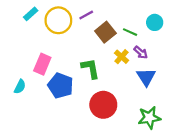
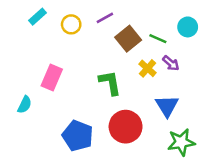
yellow circle: (58, 20) -> (71, 24), size x0.6
blue triangle: (146, 77) -> (167, 106), moved
blue pentagon: (61, 86) -> (78, 136), moved

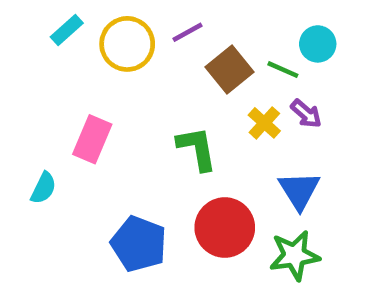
yellow circle: (71, 24) -> (127, 44), size x1.5
cyan circle: (188, 27) -> (318, 44), moved
green star: (181, 142) -> (294, 255), moved

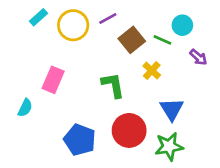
purple arrow: (306, 114) -> (198, 57), moved

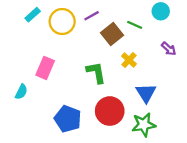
cyan circle: (182, 25) -> (161, 11), moved
green line: (162, 40) -> (135, 25), moved

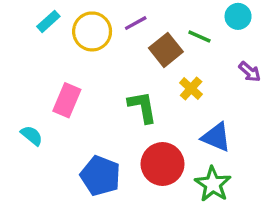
cyan semicircle: (21, 92) -> (32, 135), turned -77
blue triangle: (146, 93) -> (216, 137), turned -35
green star: (144, 125) -> (213, 184), turned -30

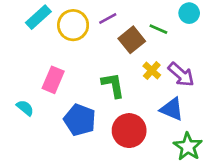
cyan rectangle: (48, 21) -> (38, 17), size x1.4
purple arrow: (250, 72) -> (181, 74), moved, size x1.5
blue pentagon: (100, 176) -> (80, 120), moved
green star: (213, 184) -> (188, 147), moved

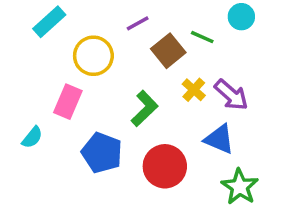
yellow circle: (73, 25) -> (93, 56), moved
green L-shape: (113, 85) -> (144, 108), turned 56
cyan semicircle: (25, 108) -> (32, 137), turned 90

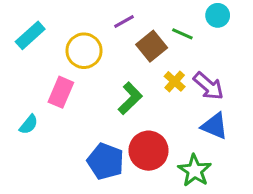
cyan rectangle: (49, 22) -> (30, 35), moved
blue triangle: (219, 139) -> (215, 126), moved
blue pentagon: (102, 153) -> (105, 161), moved
green star: (240, 187) -> (195, 171), moved

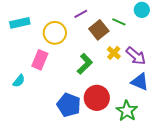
cyan rectangle: (30, 35) -> (20, 23), turned 30

